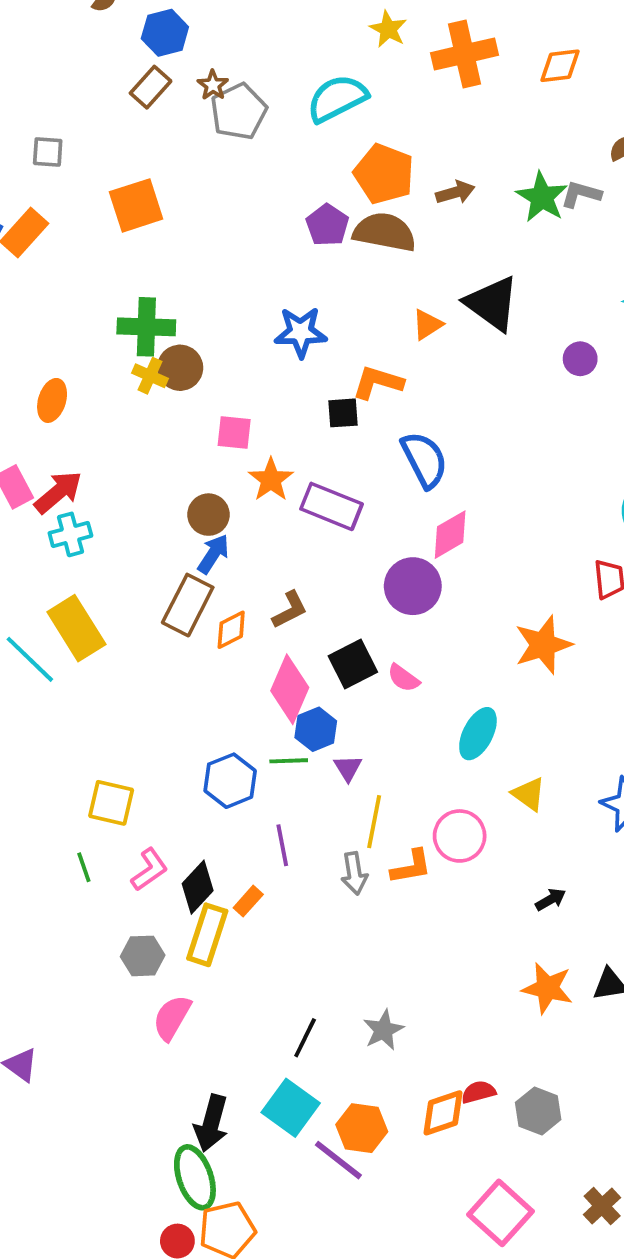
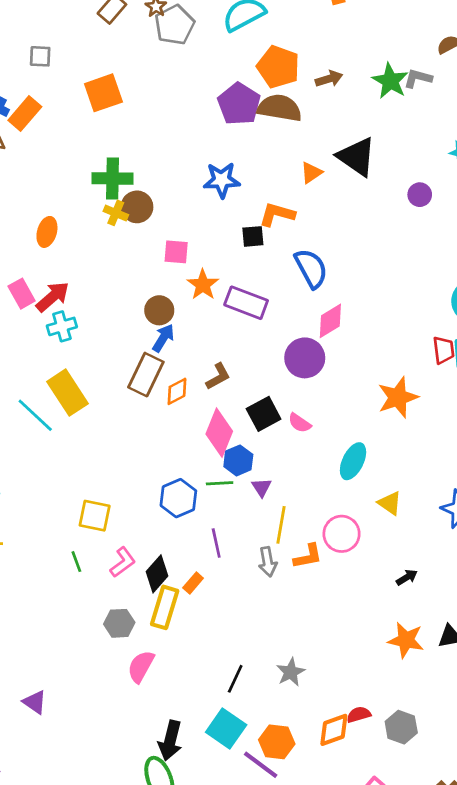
purple pentagon: (327, 225) -> (239, 104), size x1.4

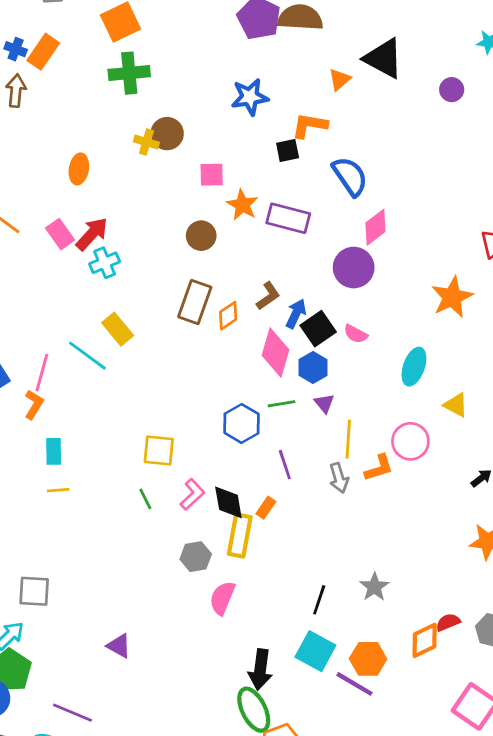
green cross: (112, 178) -> (129, 73), moved
blue arrow: (163, 338) -> (296, 314), moved
yellow rectangle: (68, 393) -> (118, 329), size x0.7
blue hexagon: (238, 460) -> (313, 367), moved
black diamond: (157, 574) -> (228, 502), turned -45

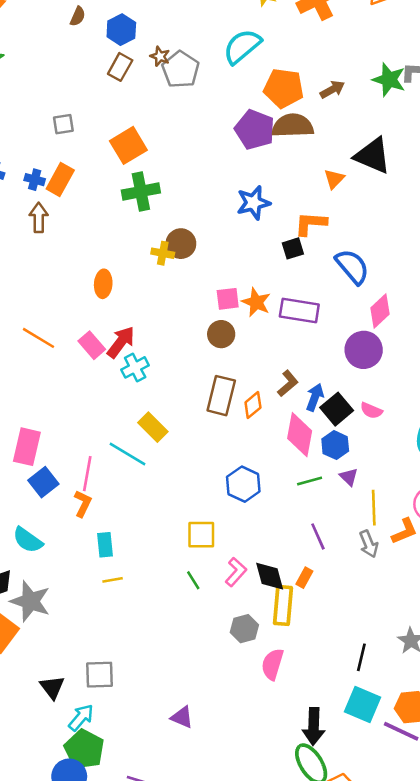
pink square: (212, 175) -> (228, 299), moved
blue hexagon: (242, 423) -> (243, 484), moved

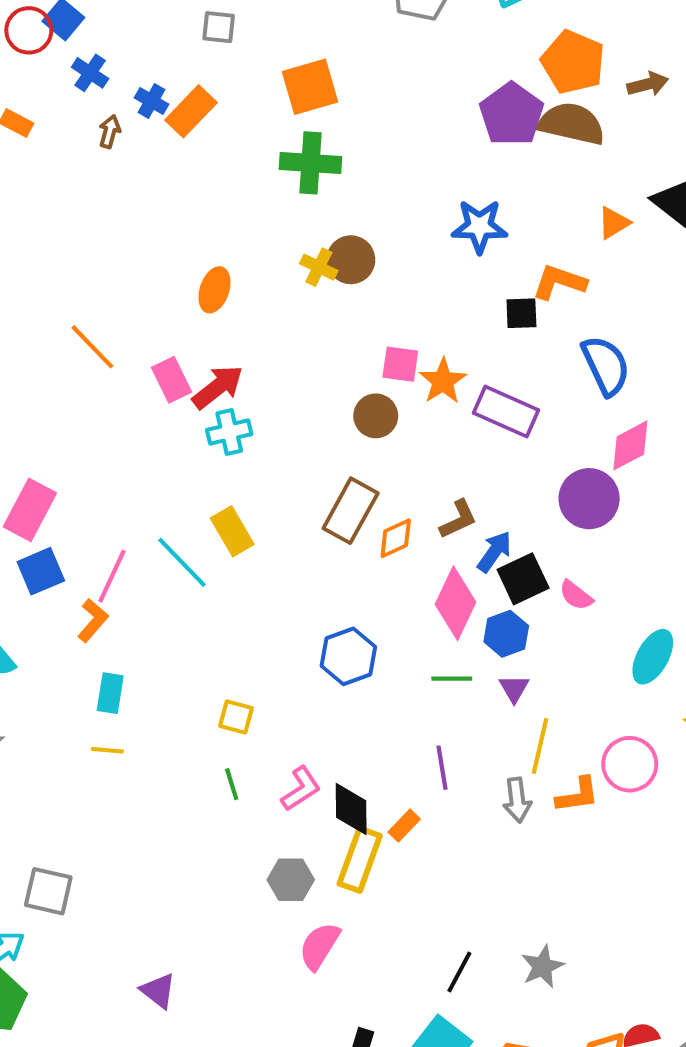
brown arrow: (39, 218) -> (110, 131), moved, size x0.7
yellow square: (201, 535) -> (236, 717), moved, size x0.7

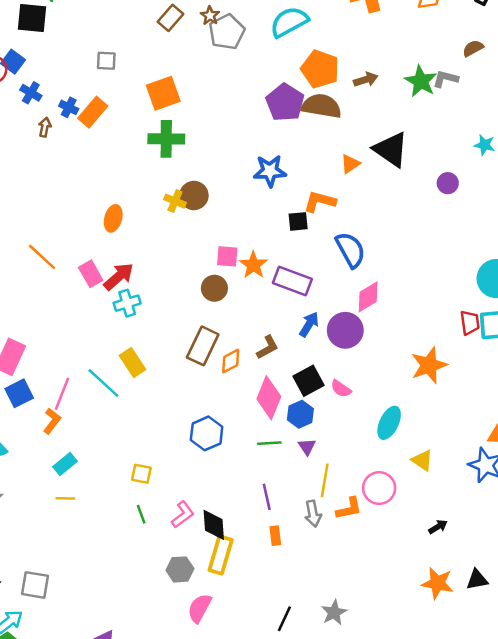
blue arrow: (494, 552) -> (309, 324), moved
cyan rectangle: (110, 693) -> (65, 464), turned 45
orange rectangle: (404, 826) -> (275, 536), moved, turned -48

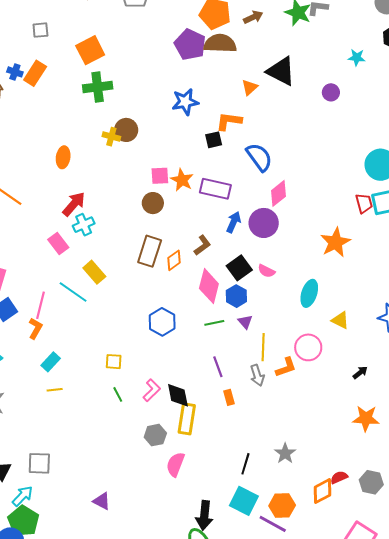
pink rectangle: (91, 274) -> (58, 244), moved

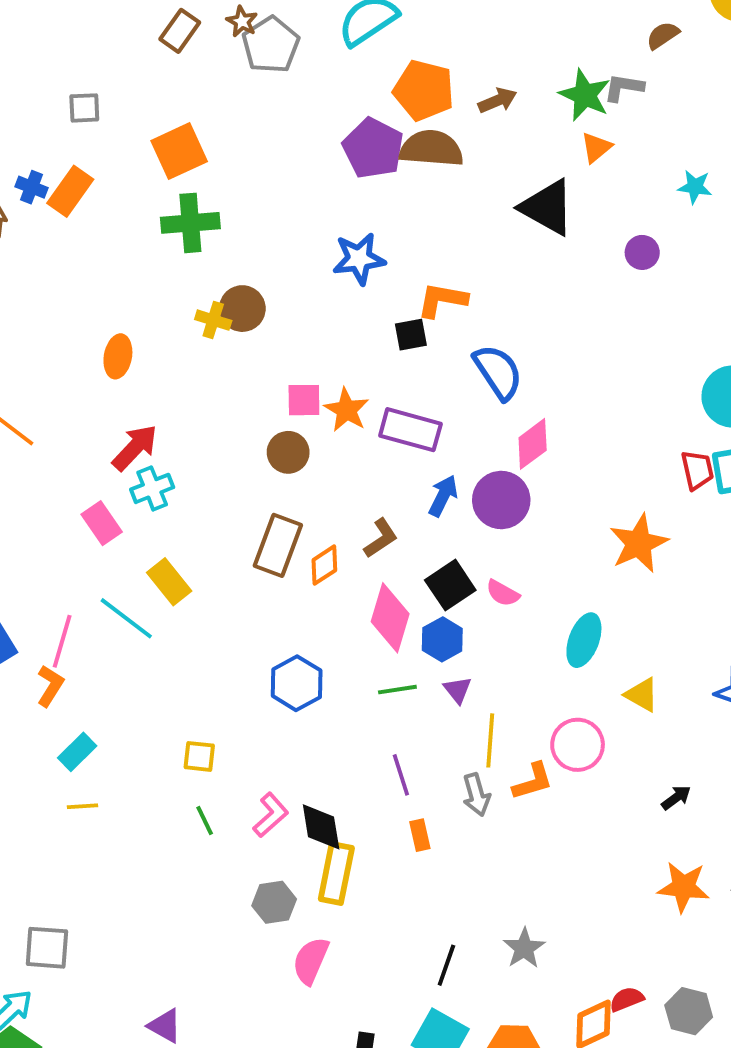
orange triangle: (250, 87) -> (596, 147), moved

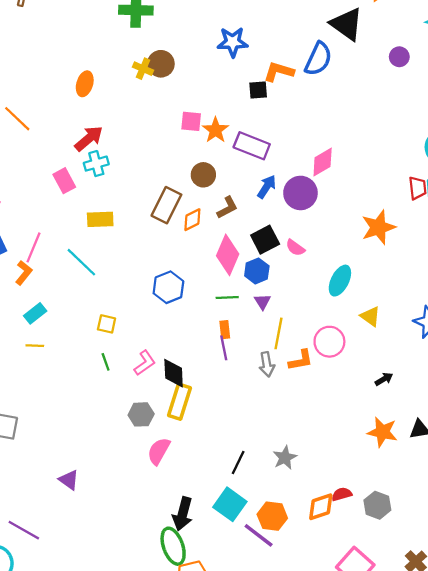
blue semicircle: (498, 372) -> (318, 59), moved, turned 52
brown circle: (288, 452) -> (203, 175), moved
yellow rectangle: (169, 582) -> (100, 219), turned -60
cyan line: (126, 618) -> (81, 262), moved
orange rectangle: (420, 835) -> (225, 330), moved

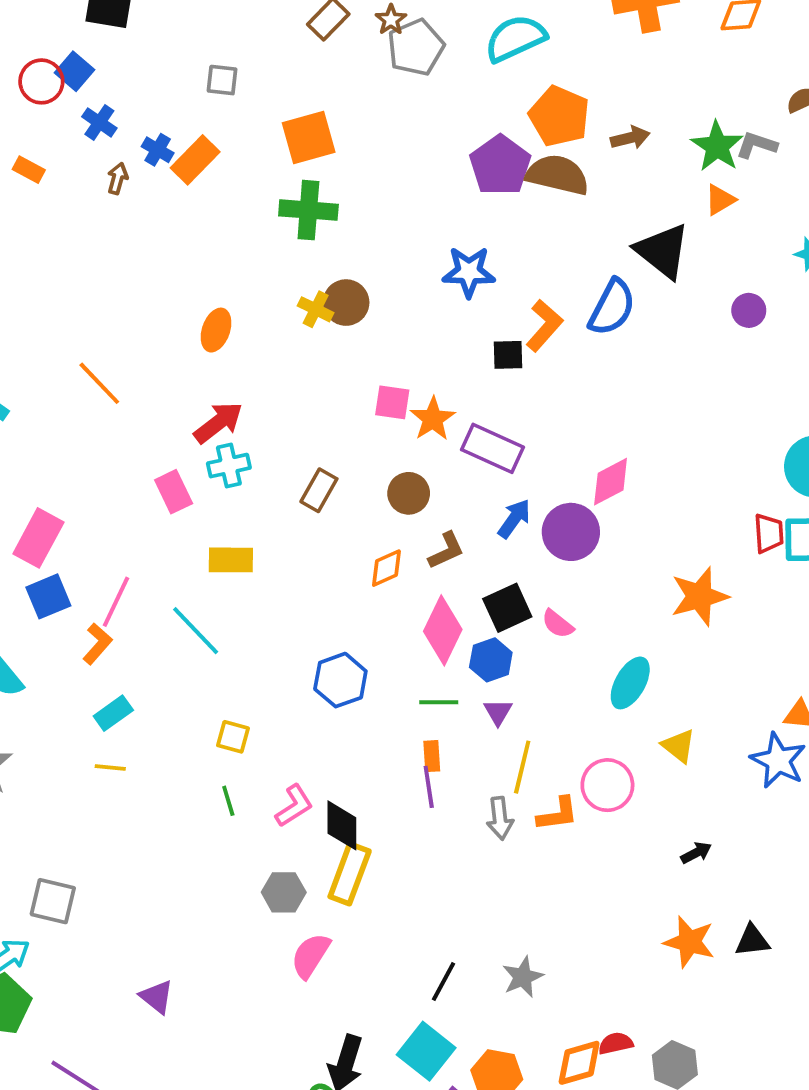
orange L-shape: (279, 72) -> (544, 326), turned 112
brown rectangle: (166, 205) -> (319, 490), moved, size x0.7

